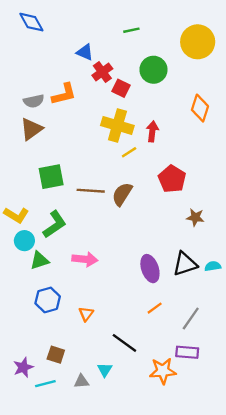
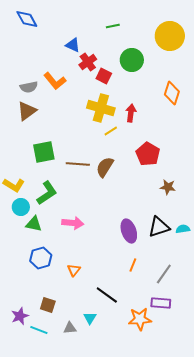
orange L-shape: (64, 94) -> (55, 81), turned 65
green triangle: (40, 260) -> (34, 224), turned 30
orange line: (155, 308) -> (133, 265), turned -32
cyan line: (45, 384) -> (39, 330), turned 36

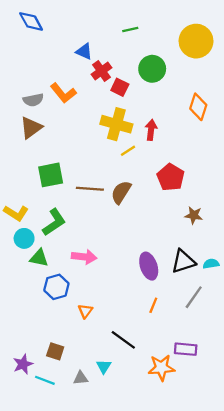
blue hexagon: (41, 258) -> (56, 287), moved
gray line: (164, 274) -> (194, 297), moved

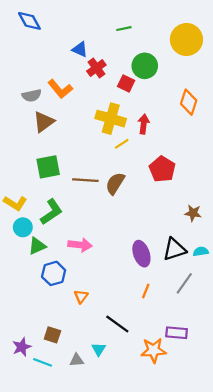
red square: (120, 87) -> (126, 83), moved
brown triangle: (31, 128) -> (44, 122), moved
brown star: (194, 215) -> (193, 213), moved
green triangle: (39, 258) -> (37, 246), turned -36

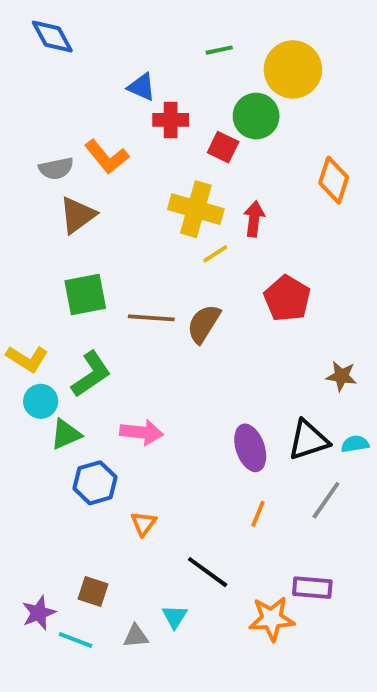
yellow circle: (186, 40) -> (293, 69), moved
red cross: (96, 68) -> (171, 120), turned 36

